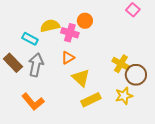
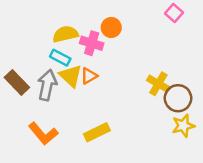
cyan rectangle: (30, 39) -> (60, 58), moved
yellow triangle: (81, 78) -> (71, 76), moved
yellow star: (124, 96) -> (183, 126), moved
yellow rectangle: (91, 100) -> (97, 132), moved

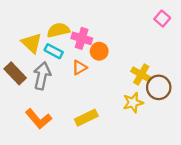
pink square: (174, 13) -> (162, 19), moved
orange circle: (111, 27) -> (99, 51), moved
yellow triangle: (71, 76) -> (32, 43), moved
yellow star: (183, 126) -> (133, 103), moved

